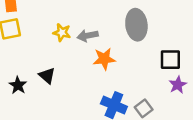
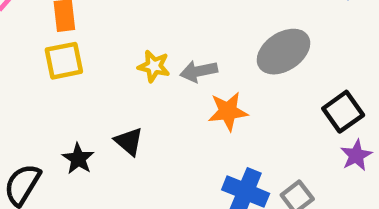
gray ellipse: (136, 25) -> (283, 52), turned 64
black square: (170, 60) -> (343, 112), turned -35

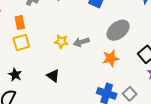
orange star: (228, 111) -> (111, 58), moved
black star: (78, 159) -> (15, 75), moved

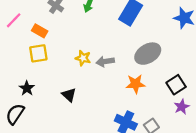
orange rectangle: (20, 23) -> (40, 31), turned -56

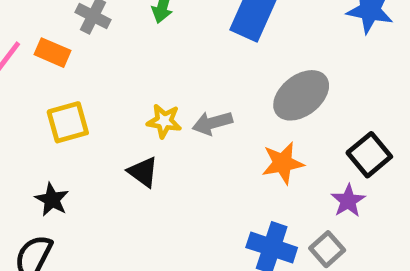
orange rectangle: (40, 31) -> (52, 53), moved
black triangle: (69, 95) -> (143, 172), moved
purple star: (182, 107) -> (348, 201), moved

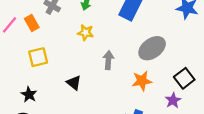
orange rectangle: (52, 53) -> (32, 23), turned 35
yellow star: (164, 121) -> (86, 33), moved
gray arrow: (212, 123) -> (108, 60), turned 108

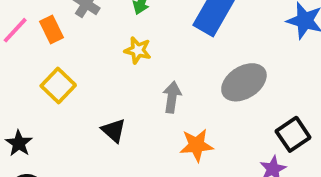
yellow square: (38, 57) -> (58, 86), turned -36
orange star: (142, 81) -> (196, 145), moved
black star: (29, 94) -> (19, 143), moved

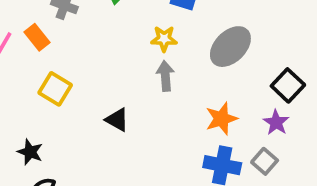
yellow star: (138, 50) -> (164, 39), moved
orange star: (196, 145) -> (221, 119), moved

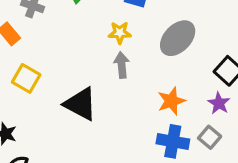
black triangle: (117, 120) -> (81, 104), size x1.6

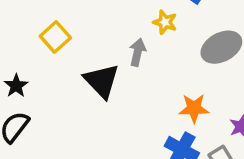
gray arrow: (122, 65) -> (138, 52), moved

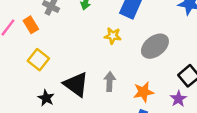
gray arrow: (138, 52) -> (110, 82), moved
black star: (16, 86) -> (46, 98), moved

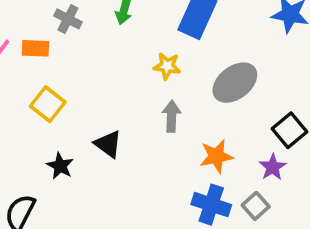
orange rectangle: (31, 25) -> (35, 48), turned -56
gray arrow: (110, 82) -> (172, 116), moved
black triangle: (76, 84) -> (108, 144), size x0.7

